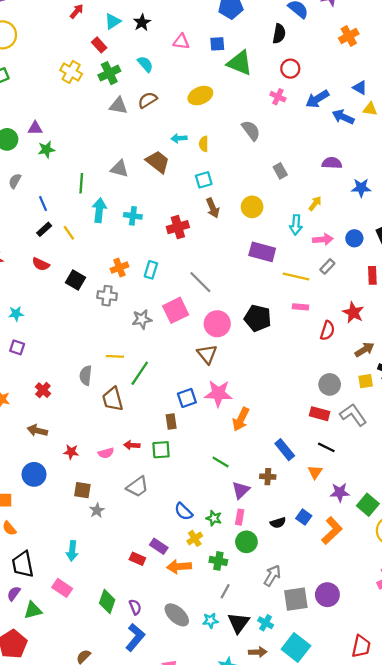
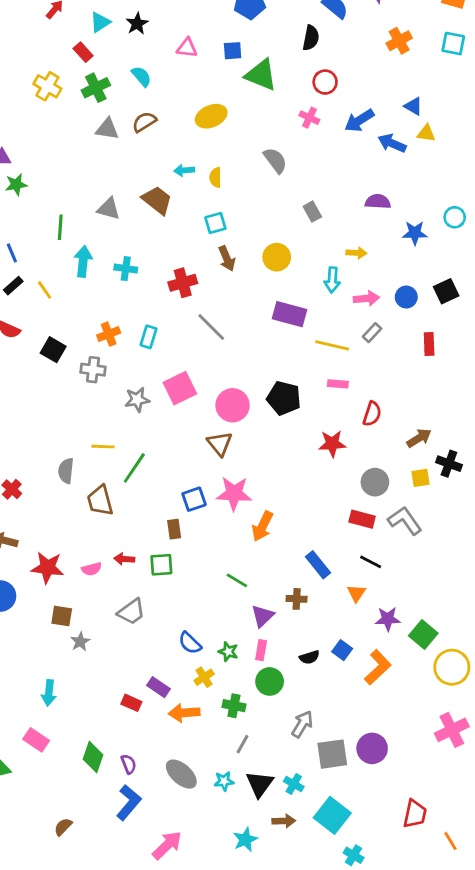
yellow arrow: (315, 203) -> (356, 253), turned 56
gray line: (200, 282) -> (211, 327), moved
red star: (353, 313) -> (332, 444), moved, turned -30
red star: (71, 452) -> (47, 568), size x1.6

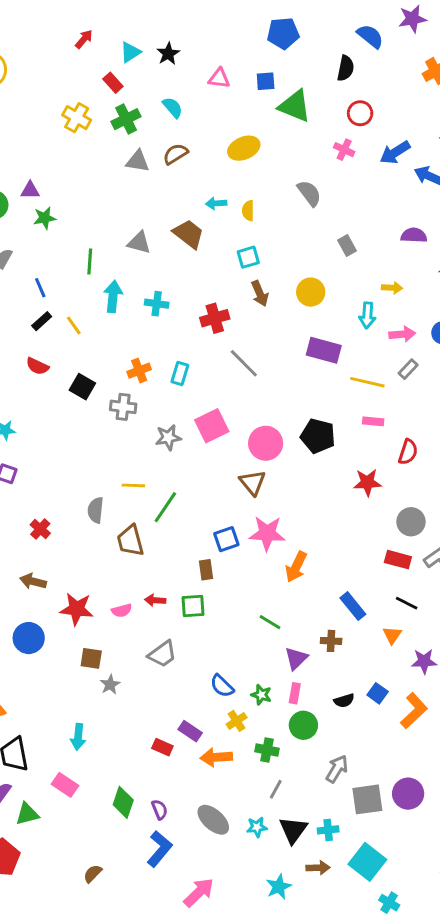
cyan cross: (294, 784) -> (328, 830), turned -36

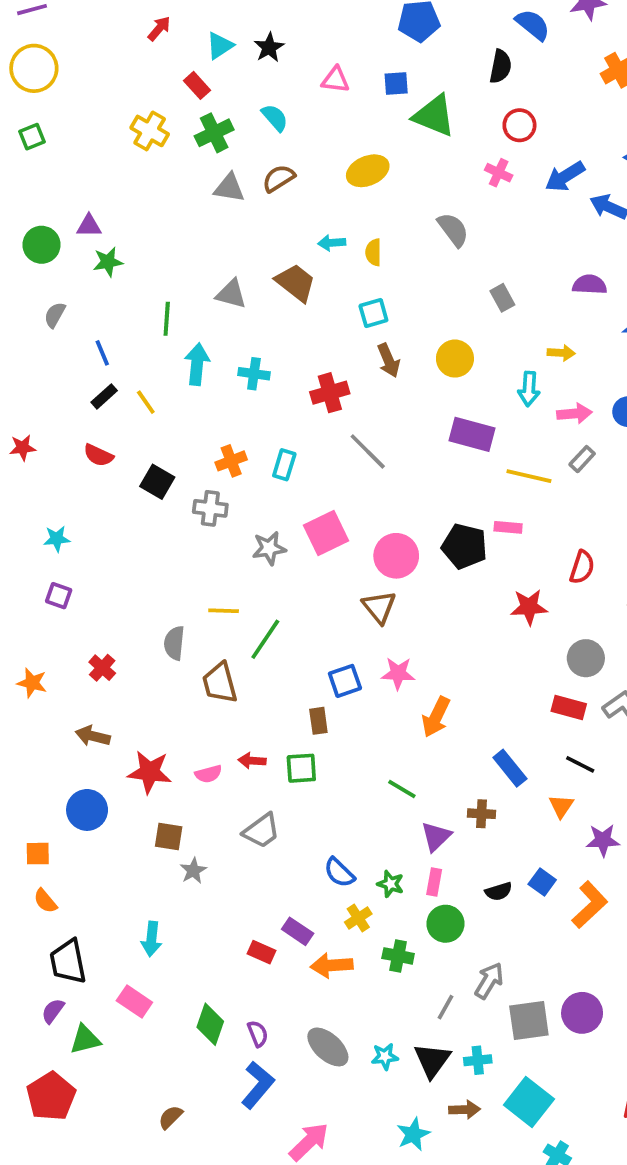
pink rectangle: (373, 421) -> (508, 527), moved
pink star: (267, 533) -> (398, 673), size x0.7
gray line: (276, 789) -> (445, 1007), moved

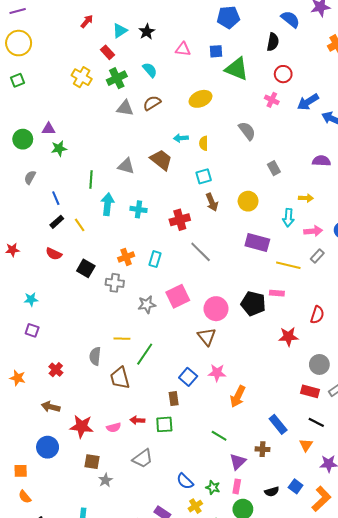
blue square: (345, 681) -> (188, 377), turned -30

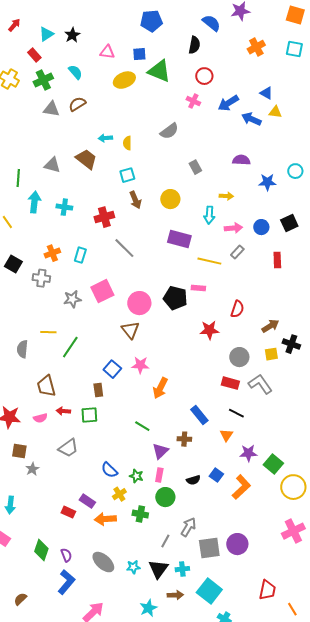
yellow ellipse: (201, 99) -> (124, 80), moved
gray semicircle: (247, 131) -> (169, 131), turned 90
brown trapezoid: (120, 378) -> (46, 386), moved

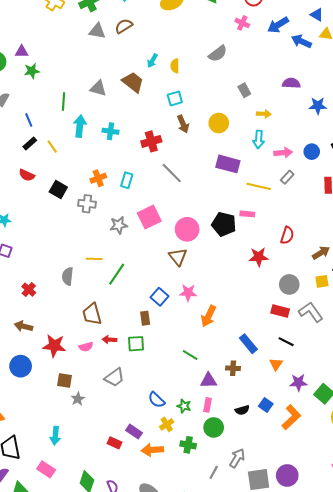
cyan arrow: (105, 138) -> (152, 61), turned -56
yellow arrow: (226, 196) -> (264, 114), moved
purple triangle: (160, 451) -> (209, 380), turned 42

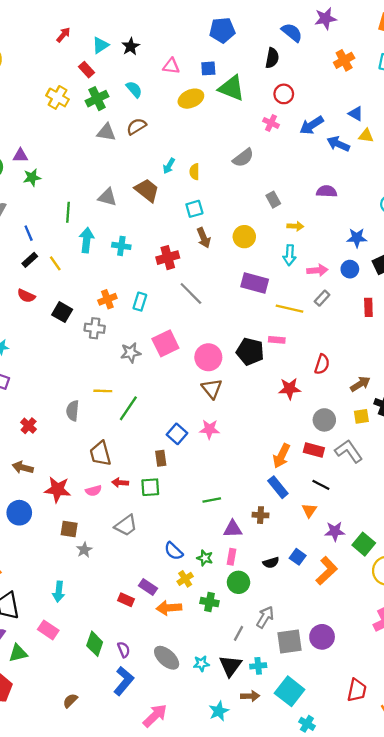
blue star: (318, 106) -> (357, 238), moved
brown triangle: (178, 257) -> (212, 389), moved
orange arrow: (209, 316) -> (281, 456), moved
green line: (190, 355) -> (212, 500), turned -42

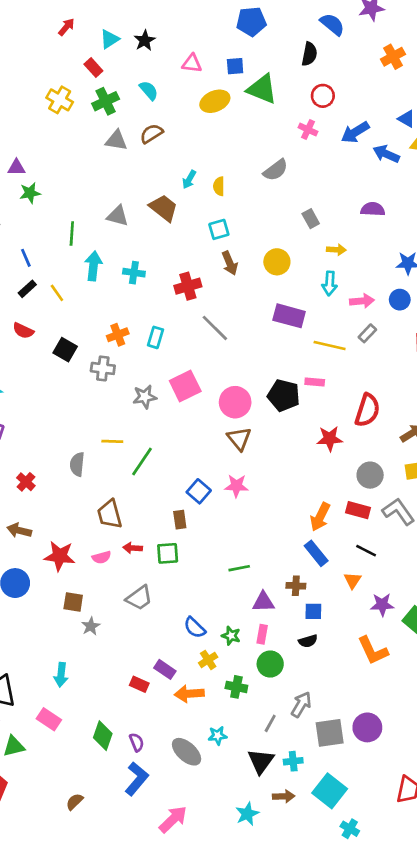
red semicircle: (322, 364) -> (367, 410), size x1.4
blue square: (298, 557) -> (313, 611), moved, turned -35
orange L-shape: (327, 571) -> (373, 651), turned 108
cyan star: (201, 664) -> (218, 736), moved

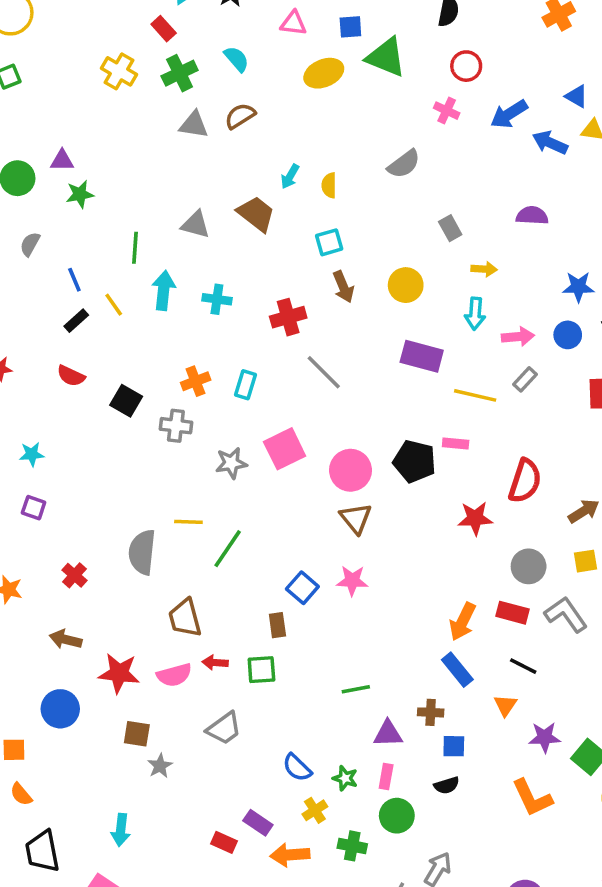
yellow line: (57, 293) -> (114, 305), moved
gray semicircle: (77, 464) -> (142, 552), size x1.4
pink semicircle: (101, 557) -> (174, 675), size x1.4

